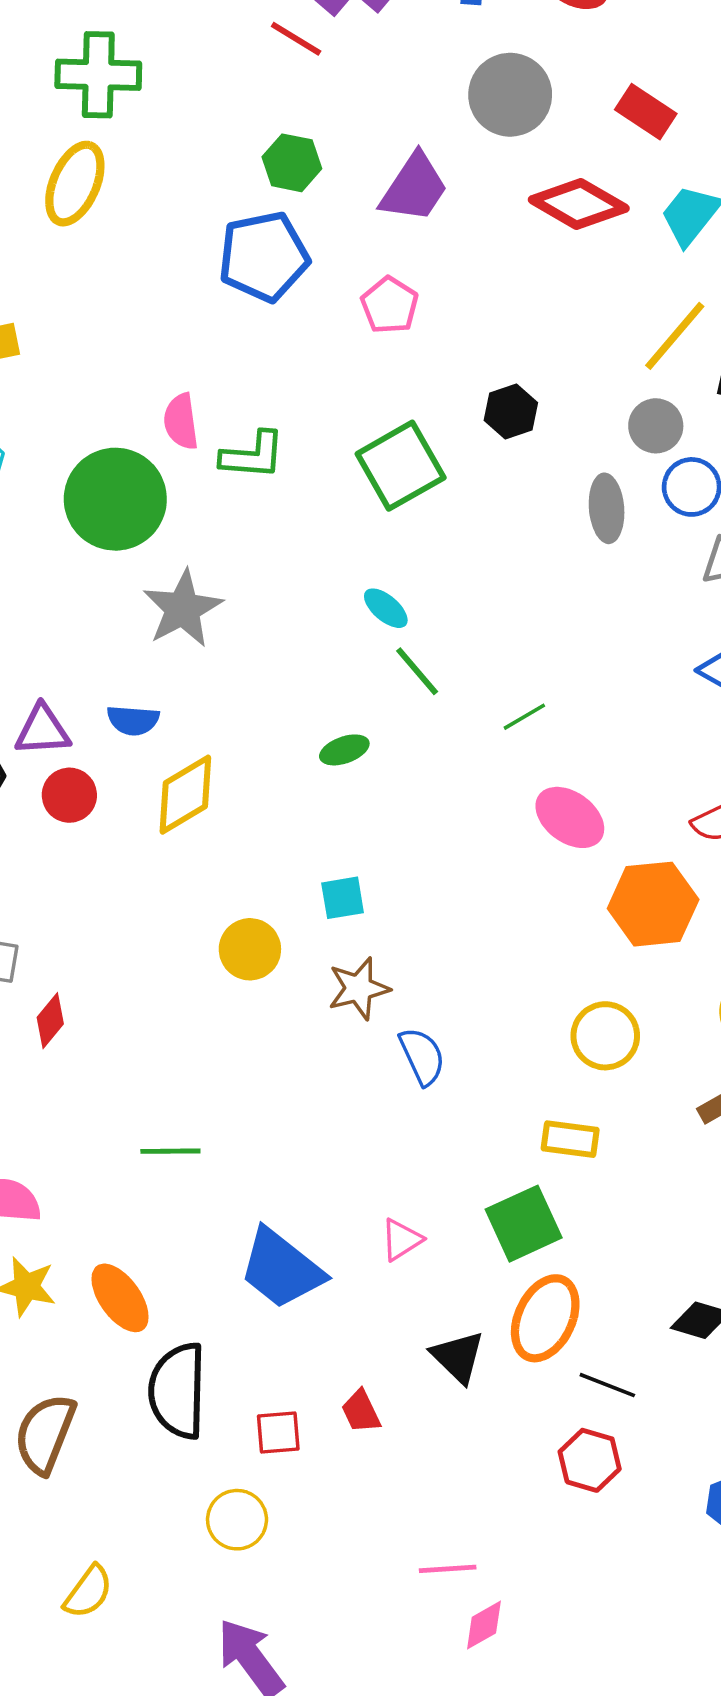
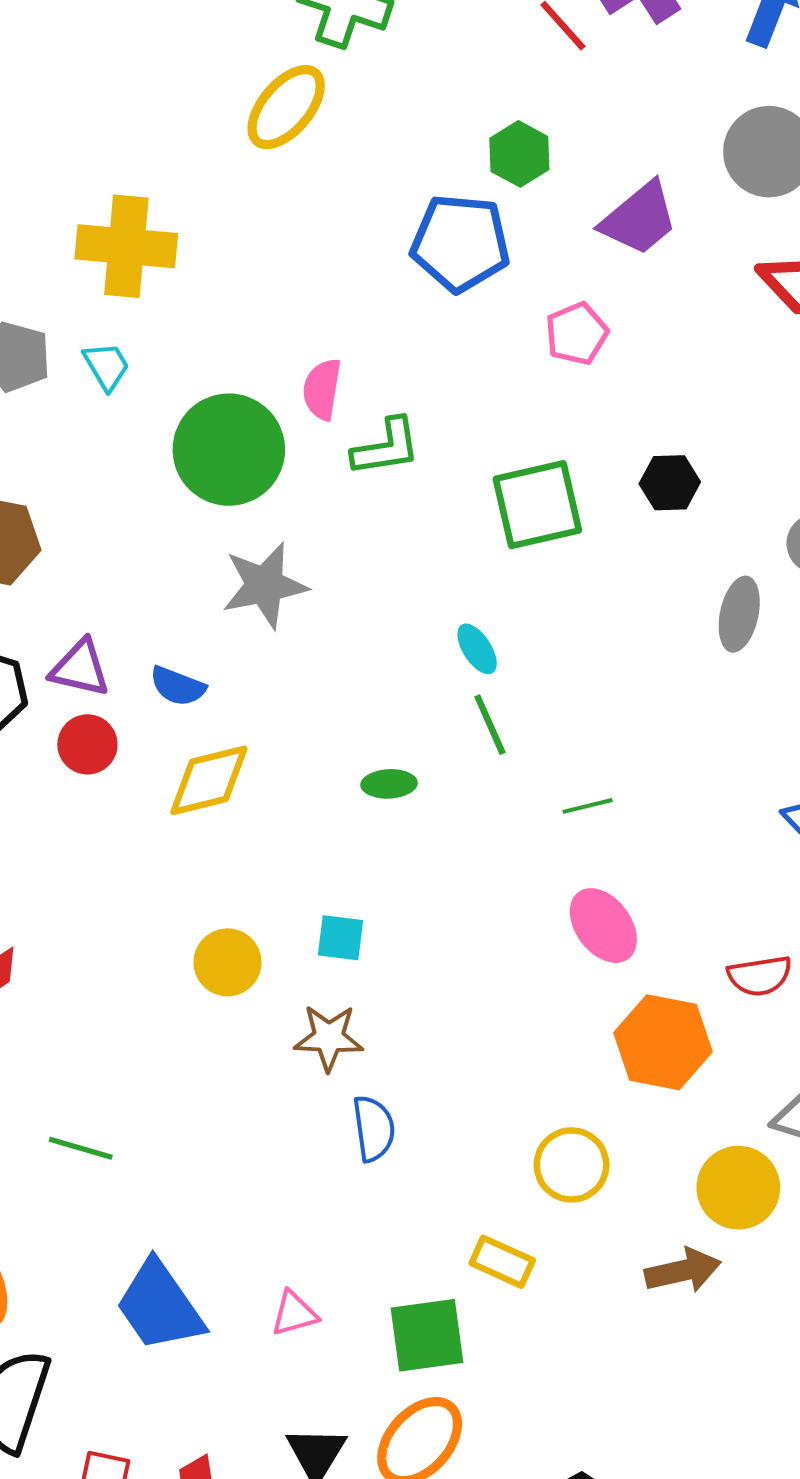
green L-shape: (253, 455) -> (386, 447), turned -30

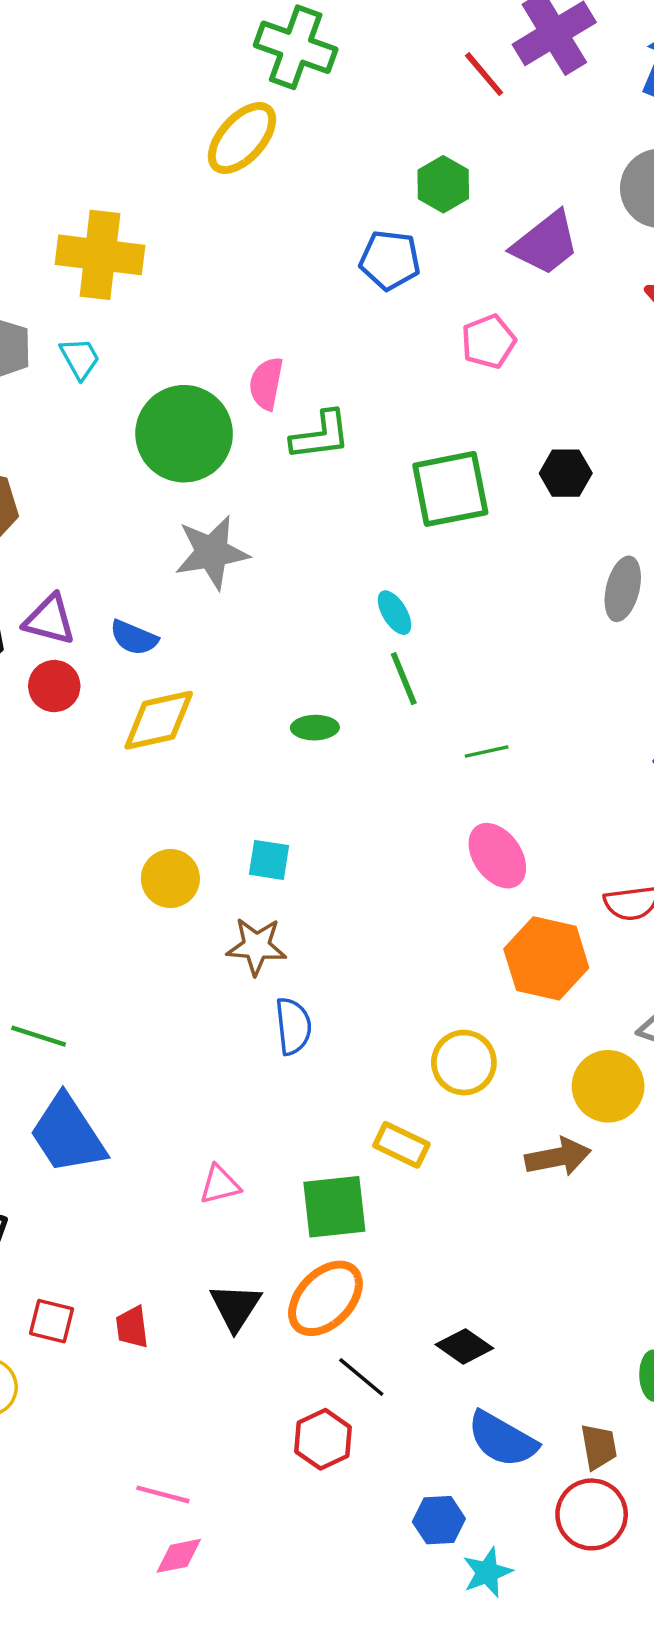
blue pentagon: (460, 243) -> (390, 260), size x0.7
blue trapezoid: (160, 1306) -> (68, 1134), moved

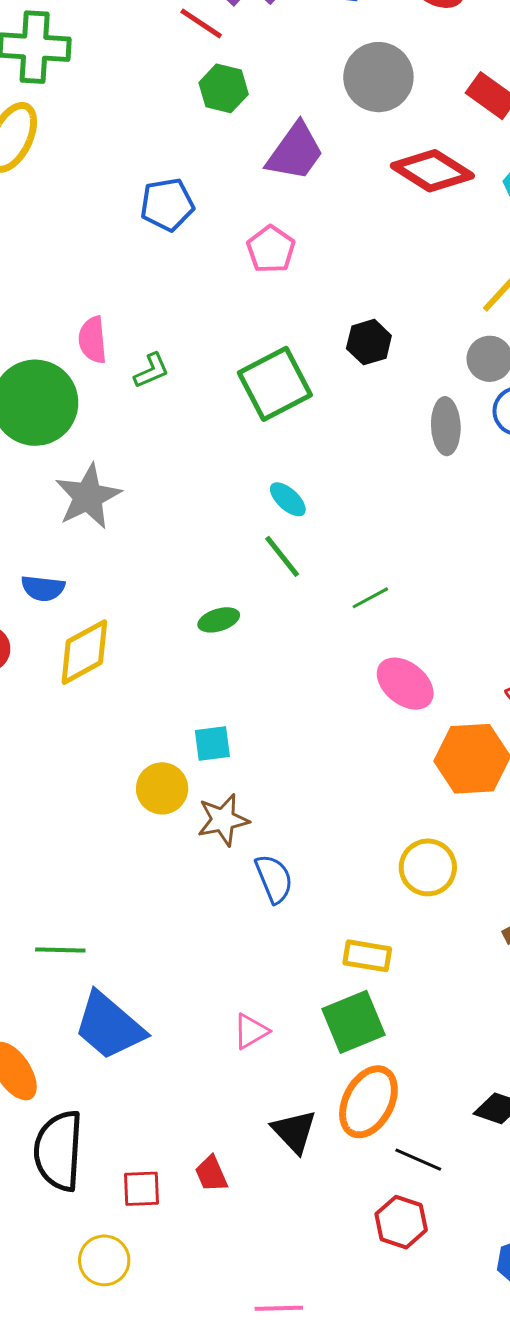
green hexagon: (443, 184) -> (224, 88), moved
green L-shape: (321, 435) -> (151, 371), size x0.7
cyan ellipse: (394, 613) -> (288, 499), moved
yellow circle: (170, 878) -> (162, 788), moved
yellow rectangle: (401, 1145) -> (367, 956), moved

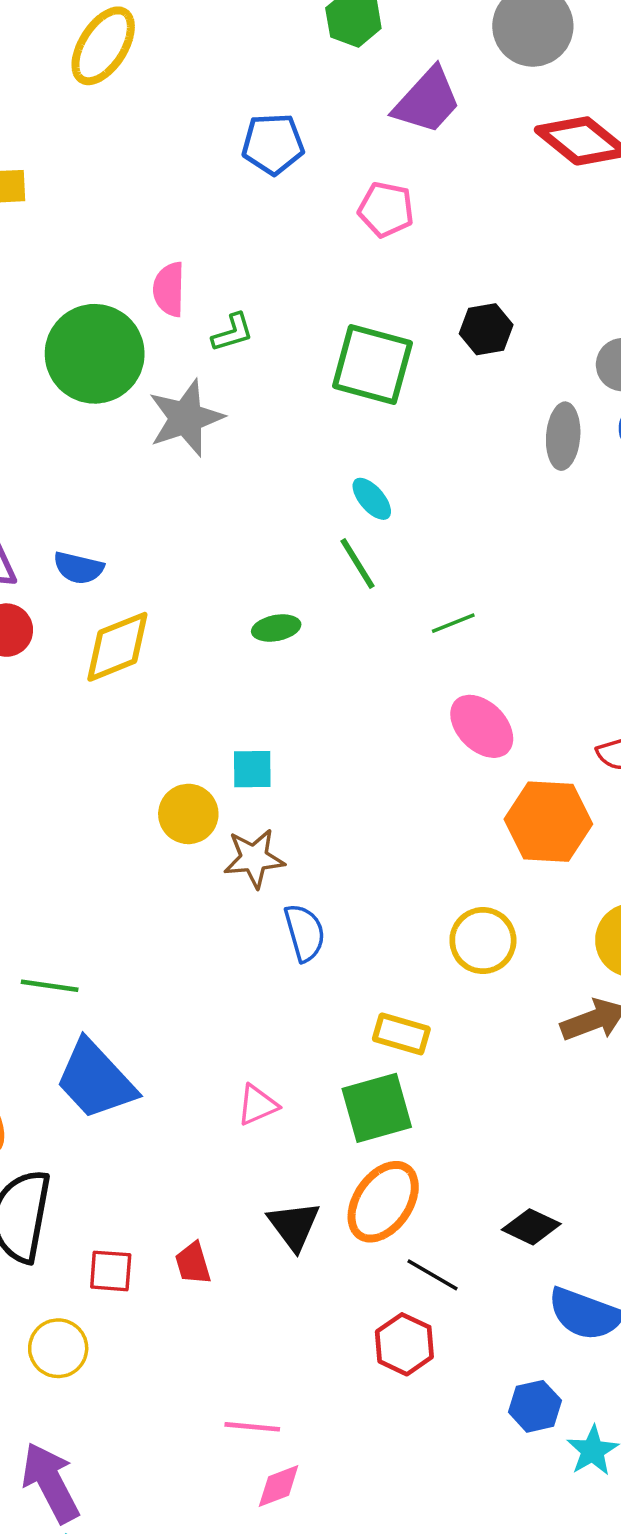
pink pentagon: (271, 249) -> (386, 209), turned -30
green square: (275, 384) -> (372, 364), turned 36
gray star: (88, 497) -> (186, 418), moved

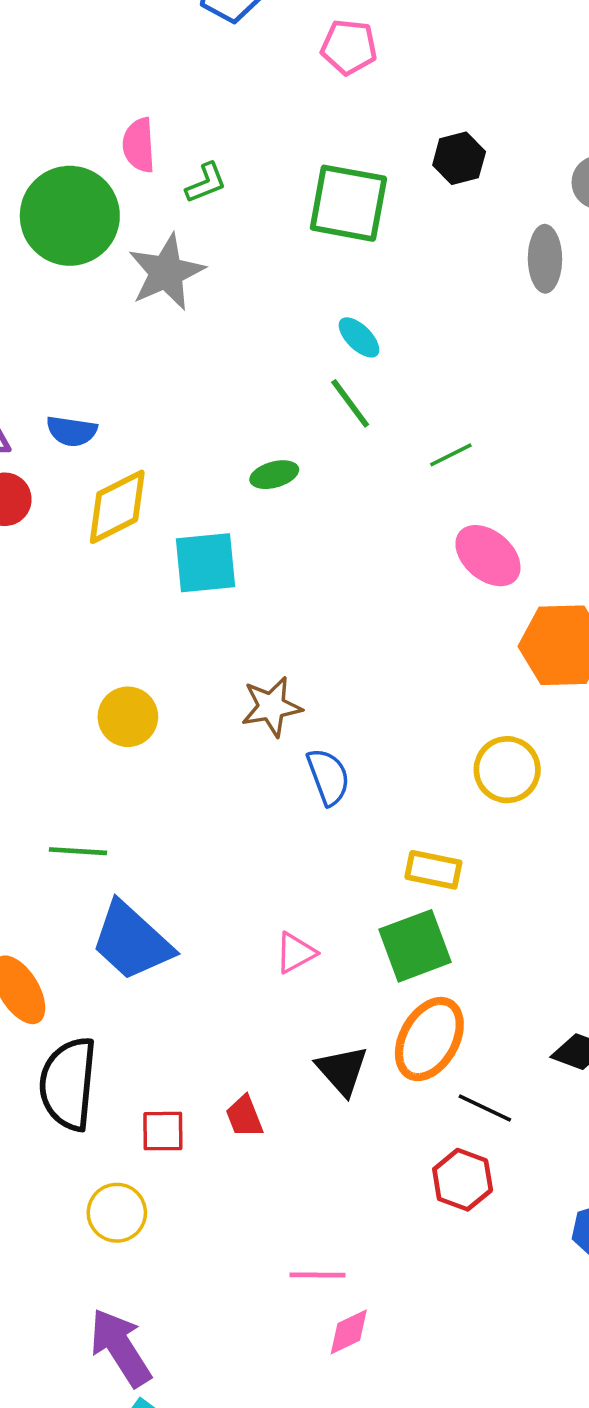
cyan square: (252, 769) -> (205, 563), moved, size x1.5
yellow circle: (188, 814) -> (128, 717), moved

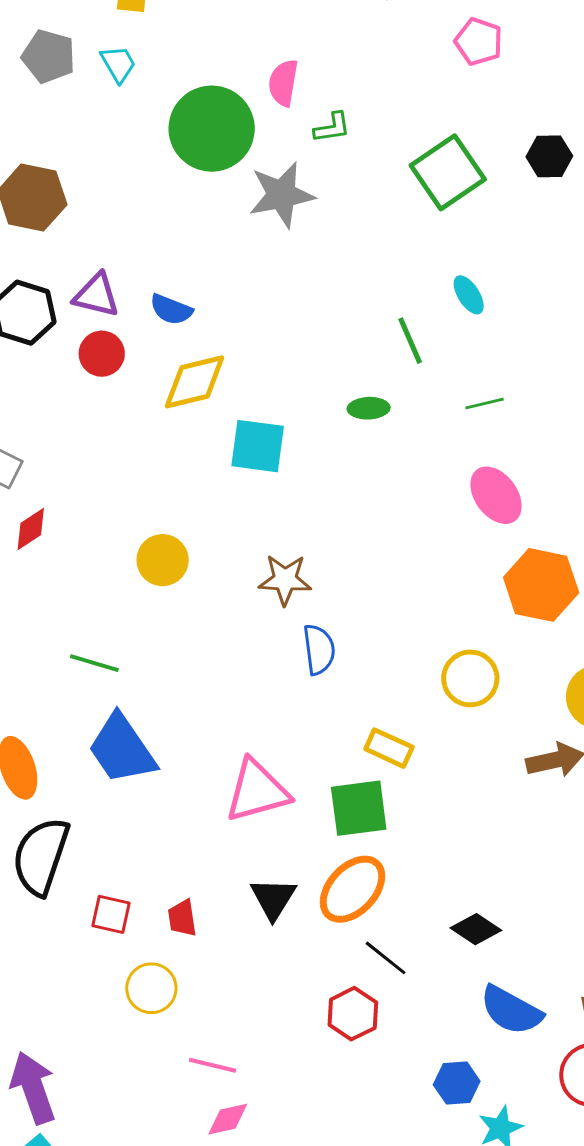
green square: (348, 203) -> (448, 172), turned 32
cyan ellipse: (359, 337) -> (469, 295), moved
green ellipse: (274, 475) -> (369, 408), moved
pink triangle: (296, 953) -> (257, 791), size x1.8
yellow circle: (117, 1213) -> (151, 988), moved

